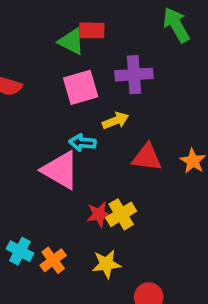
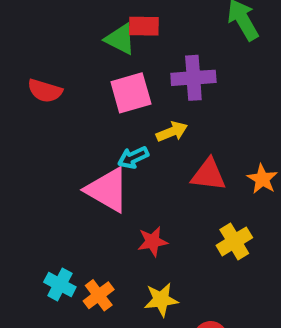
cyan arrow: (83, 143) -> (133, 157), turned -30
yellow cross: (121, 214) -> (234, 241), moved

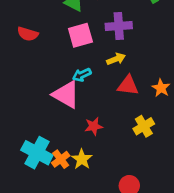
yellow arrow: (172, 132) -> (116, 59), moved
cyan cross: (60, 285) -> (37, 153), size x1.6
yellow star: (161, 300) -> (82, 159), moved, turned -30

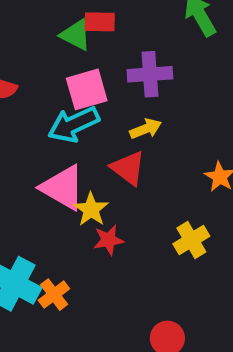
cyan arrow: (82, 75) -> (74, 124), moved, size x1.6
red triangle: (128, 85) -> (128, 168), moved, turned 30
yellow star: (82, 159) -> (91, 209), moved

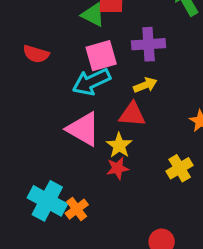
red triangle: (128, 168) -> (132, 114), turned -32
yellow star: (91, 209) -> (119, 145), moved

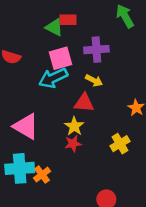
yellow arrow: (145, 85) -> (94, 80), turned 49
pink triangle: (83, 129) -> (26, 126), moved
cyan cross: (47, 201) -> (20, 168), turned -32

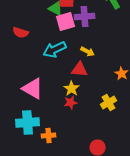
purple cross: (96, 50) -> (85, 16), moved
pink square: (61, 58) -> (66, 22), moved
orange cross: (42, 175) -> (49, 136), moved, turned 32

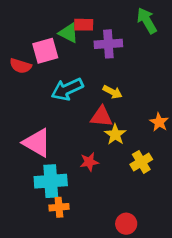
pink square: (66, 22) -> (45, 51), moved
yellow star: (72, 88) -> (115, 134), moved
cyan cross: (28, 122) -> (51, 181), moved

